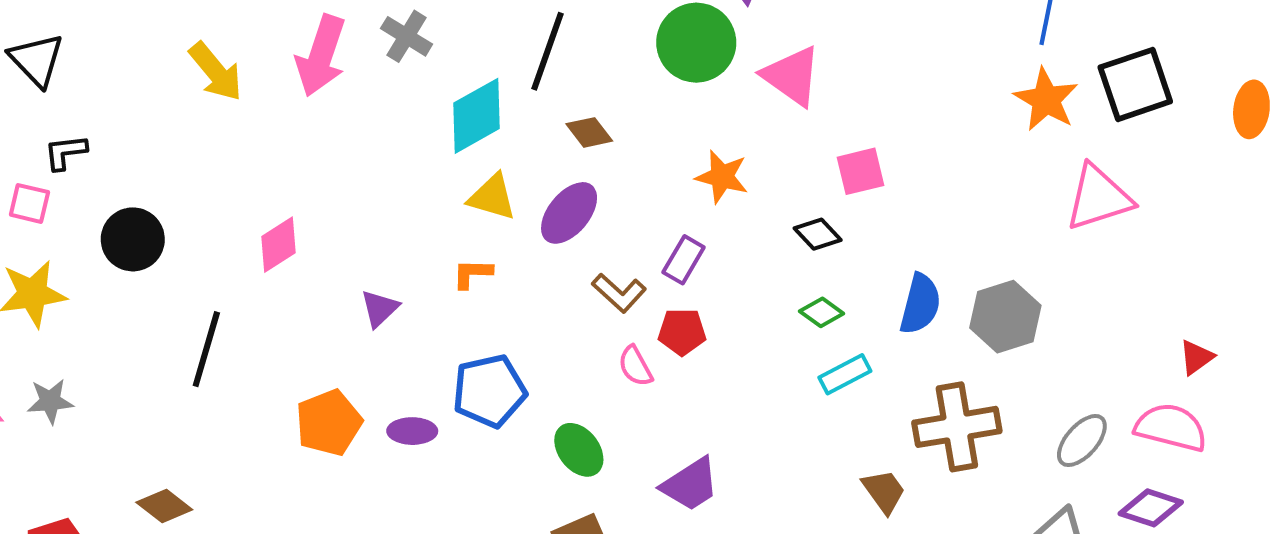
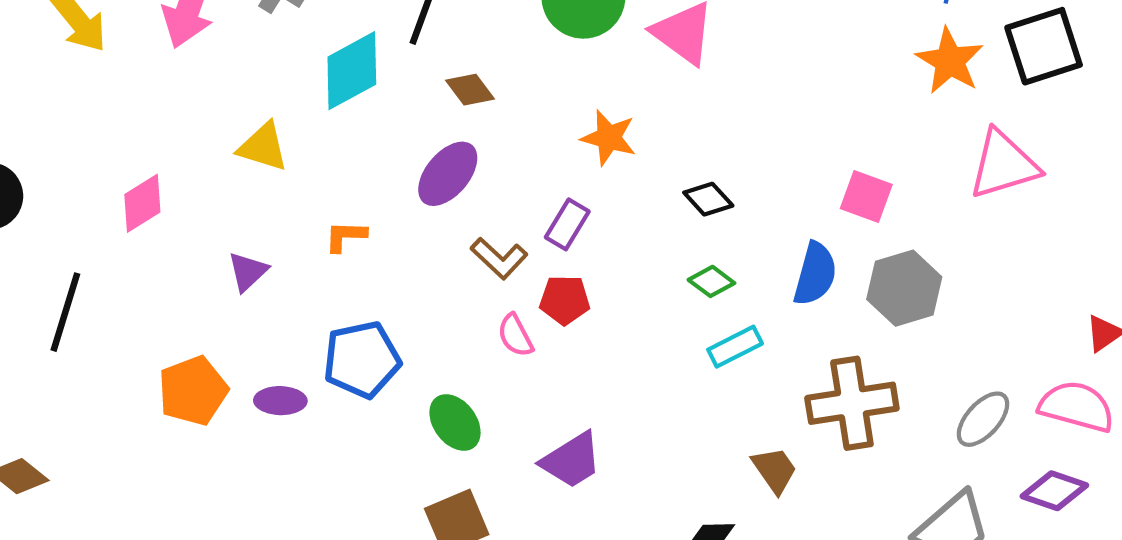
pink square: (860, 171) -> (866, 196), moved, turned 33
yellow triangle: (492, 197) -> (263, 147), moved

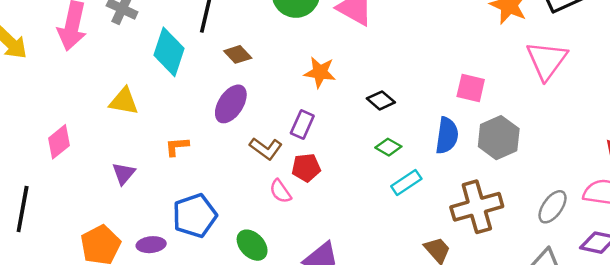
cyan diamond: (352, 71) -> (169, 52), turned -36
pink triangle: (1004, 165) -> (547, 60), turned -30

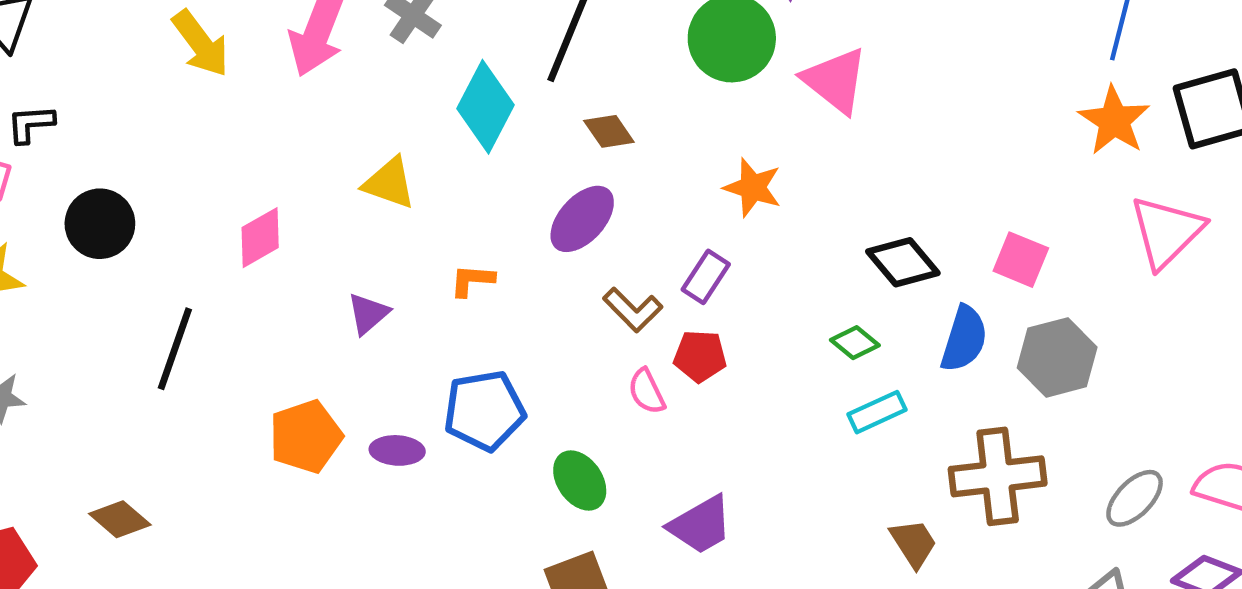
black diamond: (381, 100) -> (903, 262), moved, size x1.4

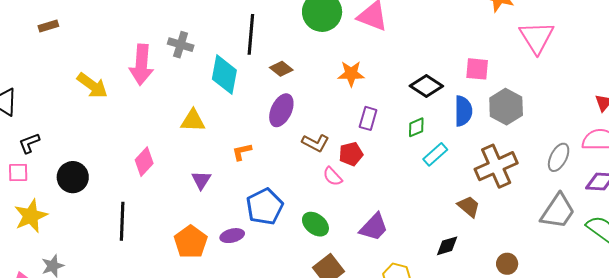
purple rectangle: (706, 277) -> (368, 118), moved
green diamond: (855, 343) -> (416, 127), turned -45

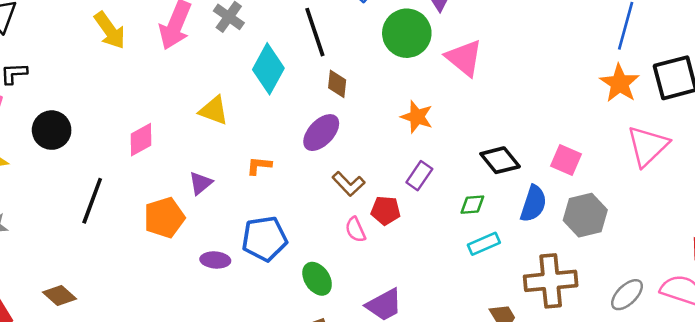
black line: (251, 34) -> (315, 32), turned -42
brown diamond: (281, 69) -> (337, 84), turned 40
orange pentagon: (191, 242) -> (164, 218), moved

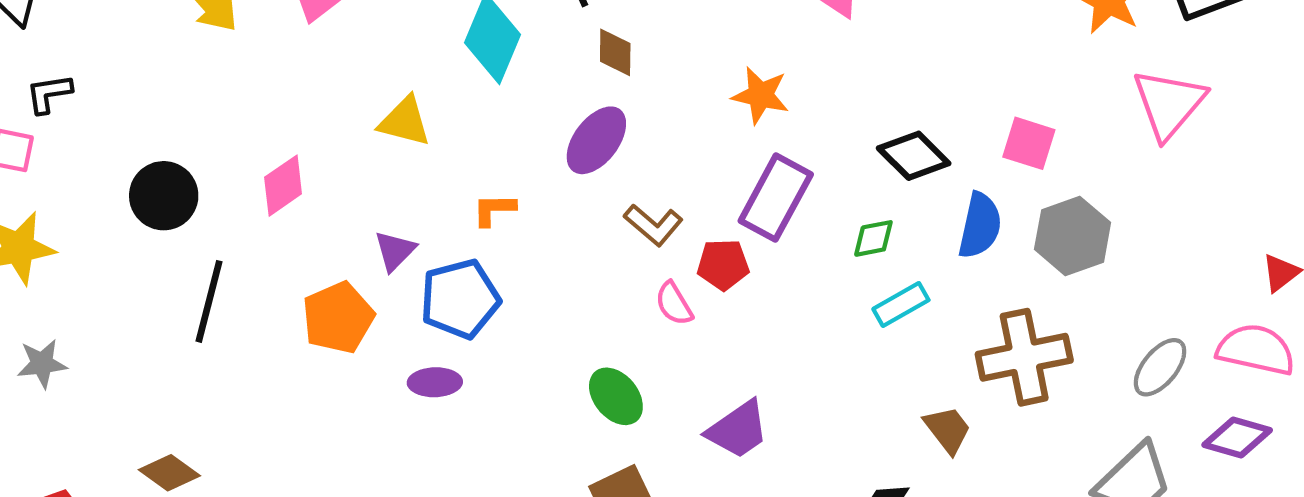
black circle: (52, 130) -> (164, 196), moved
purple rectangle: (419, 176) -> (776, 198), size x1.6
blue pentagon: (264, 239) -> (460, 299), moved

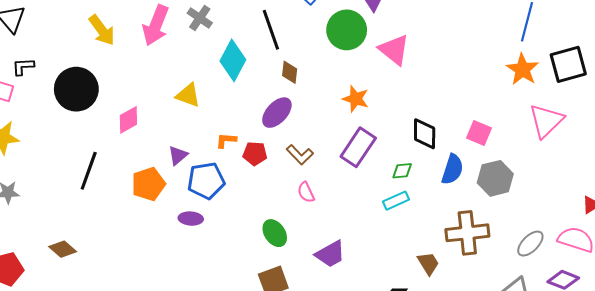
black diamond: (914, 156) -> (425, 134), turned 40
black circle: (164, 196) -> (76, 89), moved, size x1.4
red pentagon: (723, 265) -> (255, 154), moved
cyan rectangle: (901, 304) -> (396, 201), moved

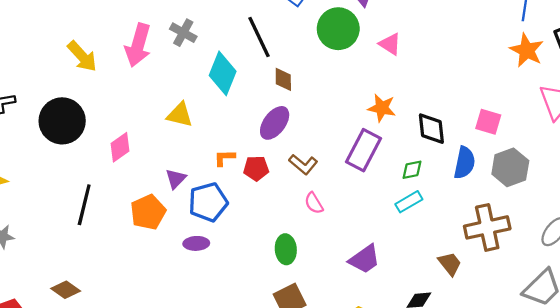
pink triangle: (394, 50) -> (390, 44), size x0.7
orange star: (356, 99) -> (382, 108), moved
green ellipse: (275, 233) -> (286, 249), turned 36
purple trapezoid: (330, 254) -> (365, 259), moved

